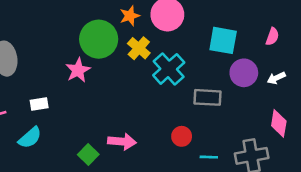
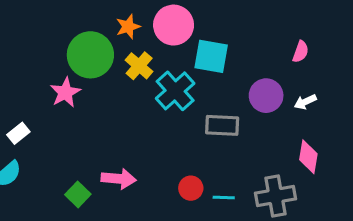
cyan square: (223, 40) -> (211, 56), moved
white rectangle: (39, 104) -> (18, 133), turned -30
red circle: (182, 136) -> (191, 188), moved

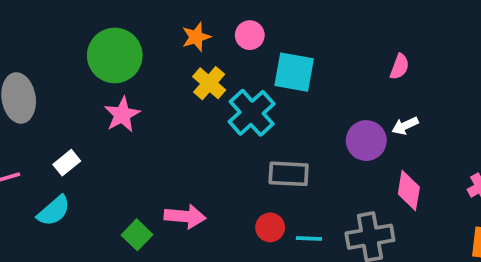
pink circle: (174, 25) -> (250, 35), size x0.6
green circle: (90, 55) -> (115, 55), moved
purple circle: (266, 96) -> (366, 141), moved
gray rectangle: (222, 125) -> (289, 174), moved

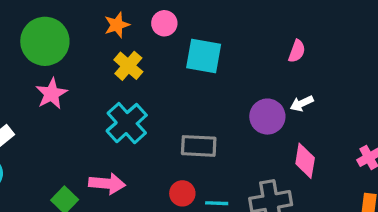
cyan cross: (252, 113) -> (127, 123), moved

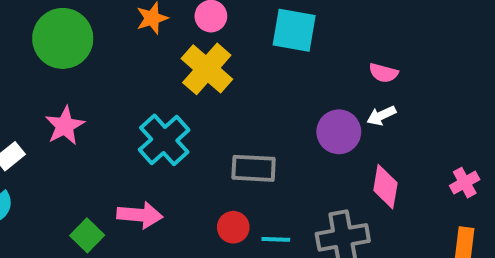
pink semicircle: (297, 51) -> (383, 73), moved, turned 85
cyan square: (204, 56) -> (294, 30), moved
yellow cross: (128, 66) -> (207, 69), moved, size x1.4
pink star: (51, 94) -> (65, 126), moved

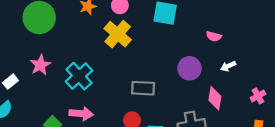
white arrow: (381, 116) -> (228, 66), moved
cyan cross: (164, 140) -> (79, 76), moved

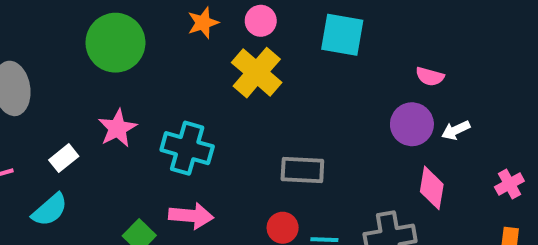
purple circle: (189, 68) -> (412, 124), moved
cyan cross: (79, 76) -> (187, 148), turned -32

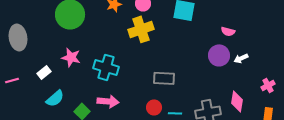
yellow cross: (257, 73) -> (141, 29), turned 30
pink star: (117, 128) -> (71, 57), turned -30
pink diamond: (432, 188) -> (237, 101), moved
cyan semicircle: (50, 210) -> (55, 98), moved

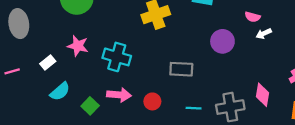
purple circle: (219, 55) -> (222, 41), moved
white arrow: (241, 58) -> (264, 34), moved
red circle: (154, 107) -> (152, 101), moved

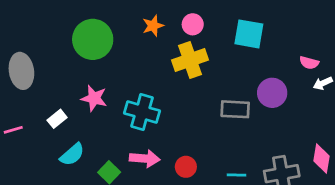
gray rectangle: (181, 69) -> (235, 109), moved

